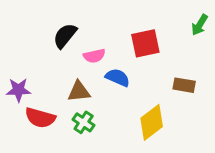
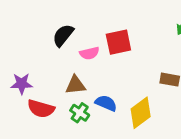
red square: (145, 43) -> (118, 42), moved
blue semicircle: (118, 77) -> (106, 103), moved

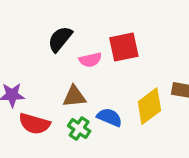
yellow diamond: (141, 113) -> (149, 106), moved

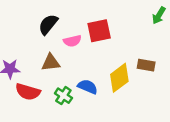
brown triangle: (74, 97) -> (51, 63), moved

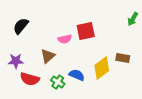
black semicircle: (48, 24) -> (21, 26), moved
brown triangle: (51, 63) -> (48, 56), turned -35

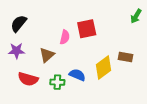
pink semicircle: (65, 39) -> (65, 37), turned -64
purple star: (16, 61) -> (17, 51), moved
green cross: (58, 82) -> (57, 82), turned -32

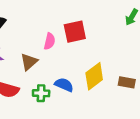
brown rectangle: (125, 57) -> (127, 82), moved

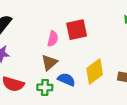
brown triangle: (29, 62) -> (49, 63), moved

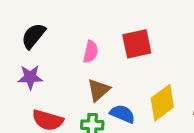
pink semicircle: (53, 39) -> (91, 52), moved

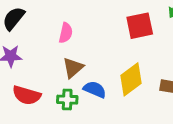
red square: (137, 44) -> (140, 26), moved

